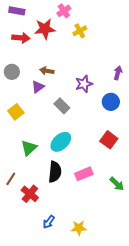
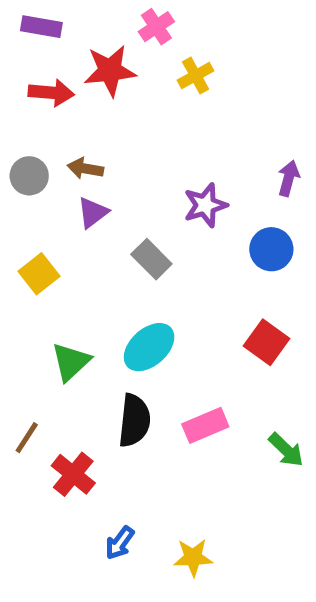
brown arrow: (47, 71) -> (85, 168), moved

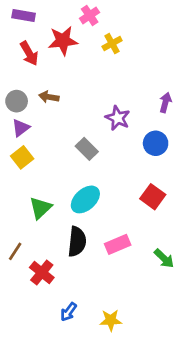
red arrow: (51, 93) -> (29, 53), turned 55
purple star: (205, 205) -> (118, 118), turned -30
purple triangle: (93, 213) -> (21, 128), moved

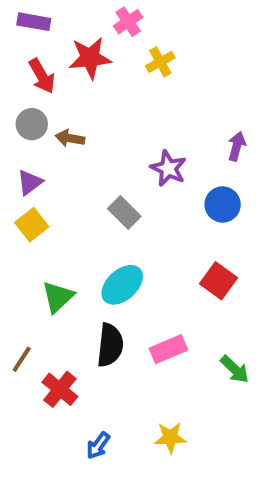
gray circle: (17, 101) -> (32, 124), moved
yellow star: (111, 320) -> (170, 438), moved

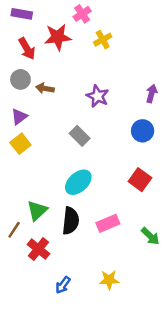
purple star: (168, 168) -> (98, 96), moved
green triangle: (58, 297) -> (37, 210), moved

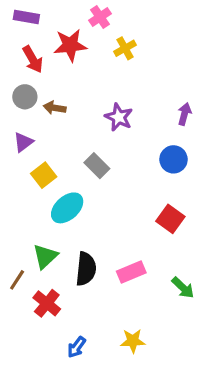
yellow square: (20, 144) -> (44, 175), moved
cyan ellipse: (78, 182) -> (67, 208), moved

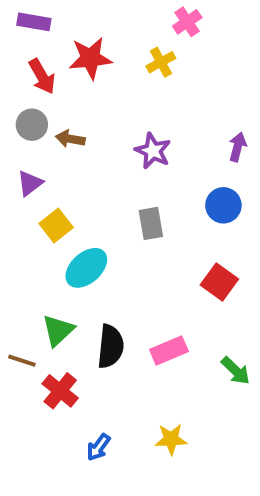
pink cross: (100, 17) -> (187, 22), moved
gray rectangle: (97, 166) -> (151, 223), moved, turned 35
brown line: (17, 280) -> (22, 361), turned 75

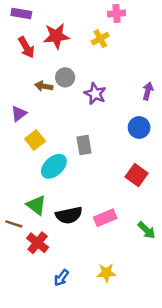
pink cross: (187, 22) -> (117, 13), turned 30
gray circle: (32, 125) -> (65, 77), moved
gray rectangle: (151, 223) -> (84, 145), moved
green triangle: (58, 330) -> (36, 205), turned -40
black semicircle: (111, 346) -> (69, 215), turned 72

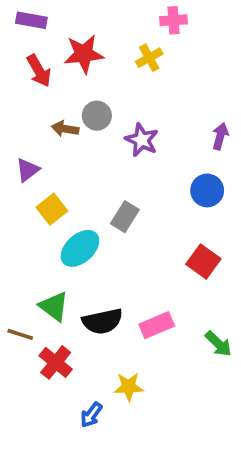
gray rectangle: (84, 145) -> (125, 217), turned 42
yellow star: (106, 273) -> (129, 387), moved

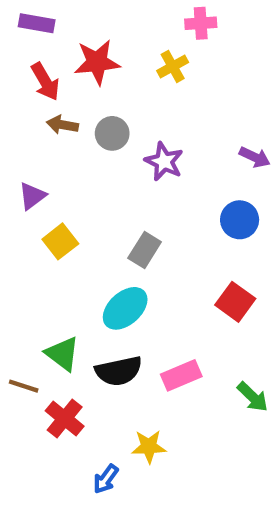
brown arrow: (65, 129) -> (62, 125), moved
purple arrow: (220, 136) -> (255, 157), turned 100
cyan ellipse: (80, 248) -> (125, 308), moved

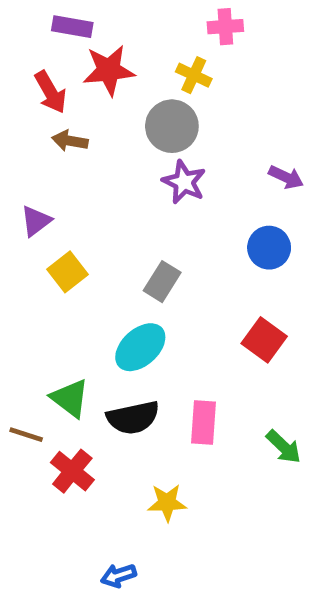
purple rectangle: (37, 23) -> (72, 27), moved
yellow cross: (173, 66) -> (194, 75), turned -36
gray circle: (112, 133) -> (172, 126), moved, size x1.4
pink rectangle: (181, 375) -> (203, 422), turned -63
blue arrow: (106, 479) -> (118, 576), moved, turned 36

